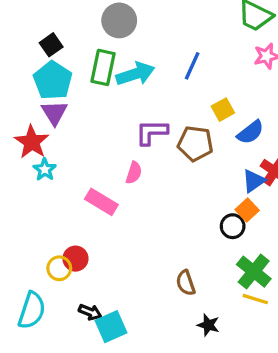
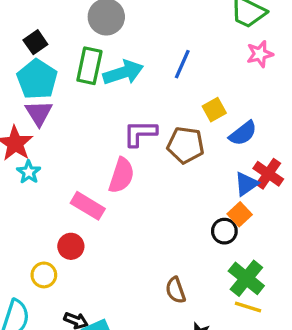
pink semicircle: (134, 173) -> (121, 175), size x1.5
red circle: (75, 259) -> (71, 246), moved

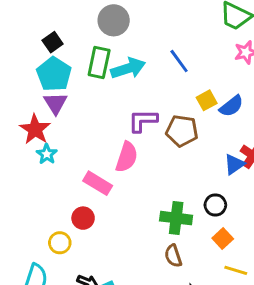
blue line: (182, 64) -> (179, 61), turned -60
blue semicircle: (243, 133) -> (231, 106), moved
orange square: (240, 214) -> (223, 238), moved
green cross: (246, 278) -> (176, 218), moved, turned -32

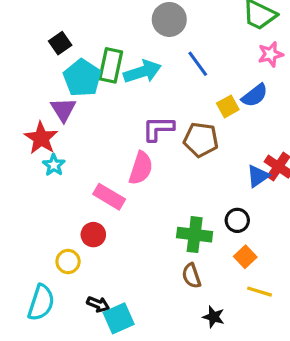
gray circle: (114, 20) -> (169, 19), moved
cyan pentagon: (54, 74) -> (82, 78), moved
blue semicircle: (231, 106) -> (255, 95), moved

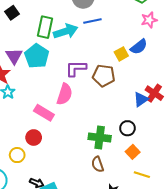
blue line: (198, 64) -> (92, 21), moved, turned -66
cyan pentagon: (82, 78) -> (37, 56), moved

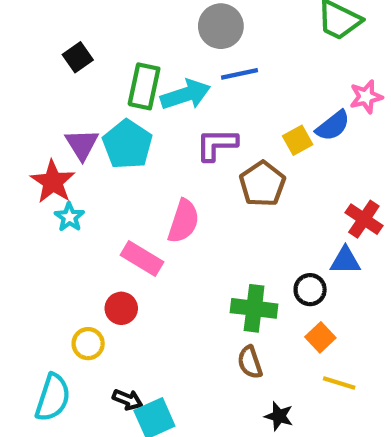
pink star: (149, 20) -> (366, 97), moved
purple L-shape: (76, 68) -> (217, 144), moved
brown pentagon: (104, 76) -> (262, 184), turned 30
blue triangle: (141, 99) -> (345, 261), moved, turned 35

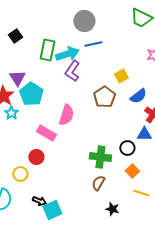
blue semicircle: (333, 126) -> (138, 96), moved
cyan pentagon: (127, 144) -> (31, 94), moved
purple L-shape: (217, 144) -> (72, 71), moved, turned -55
brown semicircle: (250, 362) -> (98, 183), turned 49

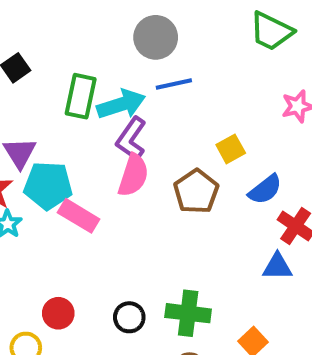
cyan pentagon: (31, 94) -> (48, 185), turned -30
pink semicircle: (66, 115) -> (133, 175), moved
pink rectangle: (46, 133) -> (79, 216), moved
black circle: (127, 148) -> (129, 317), moved

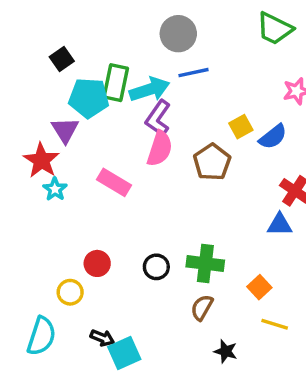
cyan pentagon: (48, 185) -> (89, 98), moved
blue semicircle: (265, 189) -> (273, 137), moved

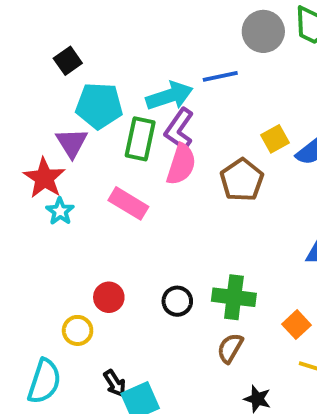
gray circle: (178, 34) -> (263, 31), moved
green rectangle: (116, 83) -> (140, 139), moved
black arrow: (102, 338) -> (115, 383), turned 35

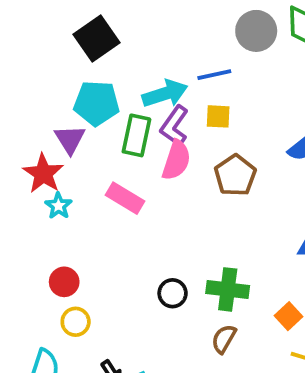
black square: (68, 61) -> (96, 38), moved, size x1.6
yellow square: (275, 139) -> (218, 116), moved, turned 32
red circle: (109, 297) -> (64, 282), moved

